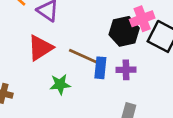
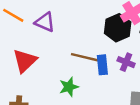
red triangle: (40, 48) -> (25, 61), moved
purple cross: (126, 70) -> (126, 62), turned 35

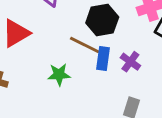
black hexagon: (118, 28) -> (102, 20), moved

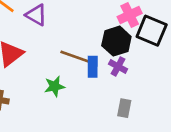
black hexagon: (102, 20) -> (116, 41), moved

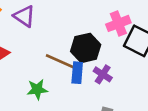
black hexagon: (116, 41) -> (86, 48), moved

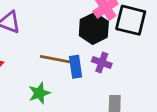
black hexagon: (86, 48) -> (94, 28), moved

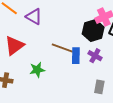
green star: (39, 93) -> (37, 70), moved

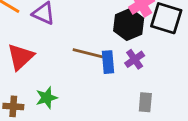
purple cross: (95, 56) -> (135, 59), turned 32
green star: (37, 70) -> (47, 98), moved

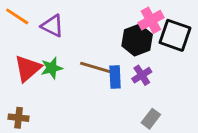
green star: (47, 98) -> (52, 68), moved
gray rectangle: (145, 102) -> (151, 119), turned 30

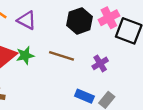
black hexagon: (137, 40) -> (80, 21), moved
blue rectangle: (115, 77) -> (84, 96), moved, turned -66

